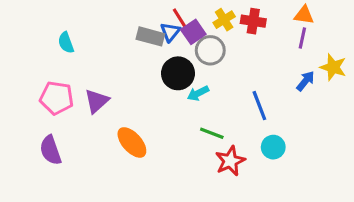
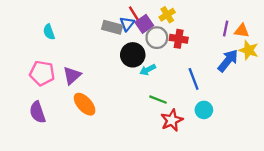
orange triangle: (304, 15) -> (242, 31), moved
red cross: (253, 21) -> (179, 39), moved
blue arrow: (305, 81) -> (228, 61), size x1.5
orange ellipse: (132, 142) -> (85, 104), moved

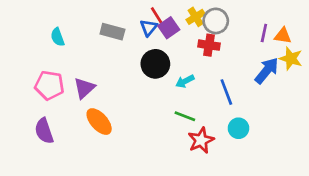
gray rectangle: (112, 27) -> (112, 32), moved
gray circle: (157, 38) -> (216, 21), moved
cyan arrow: (148, 70) -> (185, 81), moved

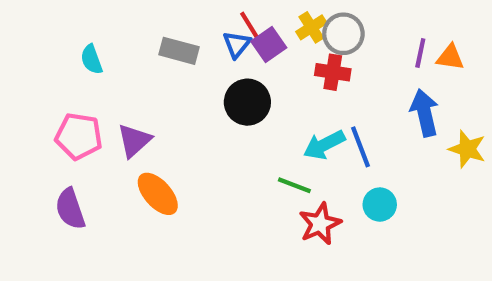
yellow star: (291, 59) -> (467, 149), moved
blue arrow: (267, 71) -> (425, 113), turned -52
cyan arrow: (185, 81) -> (324, 145), moved, size x1.4

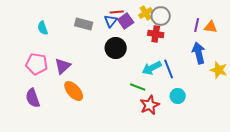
red line: (250, 25) -> (117, 12), turned -64

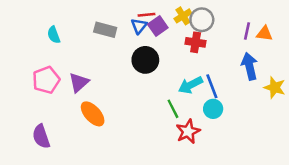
pink pentagon: (37, 64) -> (46, 80), turned -30
green line: (138, 87) -> (173, 109), turned 42
cyan circle: (178, 96) -> (213, 109), moved
purple semicircle: (33, 98) -> (41, 136), moved

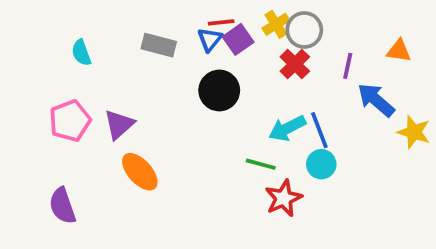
purple line: (247, 31) -> (348, 66), moved
red cross: (196, 42) -> (295, 64), turned 36
blue arrow: (249, 66) -> (376, 100), turned -36
green line: (173, 109) -> (261, 164), turned -48

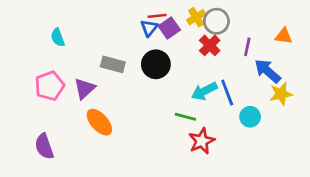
gray rectangle: (159, 45) -> (113, 64), moved
yellow star: (414, 132) -> (281, 94), moved, turned -30
cyan circle: (321, 164) -> (250, 117), moved

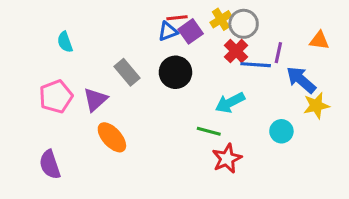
blue triangle: (149, 28) -> (168, 31), turned 30
gray rectangle: (113, 64) -> (127, 72), turned 35
blue line: (227, 93) -> (256, 65), moved, turned -65

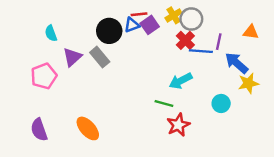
black circle: (175, 72) -> (109, 31), moved
purple triangle: (95, 100) -> (72, 57), moved
orange ellipse: (112, 137) -> (88, 128), moved

